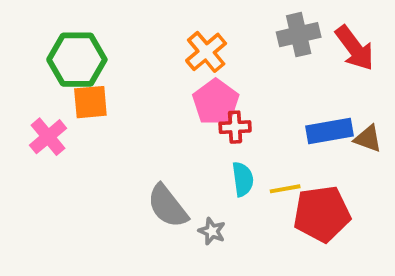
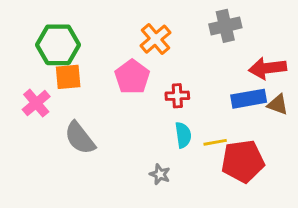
red arrow: (355, 48) -> (268, 68), moved, turned 120
pink pentagon: (216, 102) -> (132, 77), moved
gray semicircle: (168, 206) -> (80, 138), moved

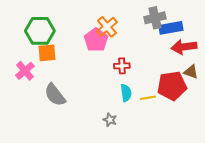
pink pentagon: (132, 77) -> (96, 40), moved
blue rectangle: (249, 99) -> (171, 28), moved
red pentagon: (243, 161) -> (172, 86), moved

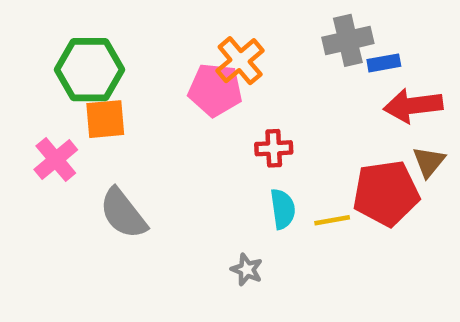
blue rectangle: (171, 28) -> (384, 63), size x0.6
pink pentagon: (96, 40) -> (215, 90), turned -30
brown triangle: (191, 72) -> (429, 162), turned 49

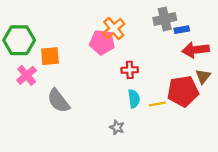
green hexagon: (89, 70) -> (19, 40), moved

